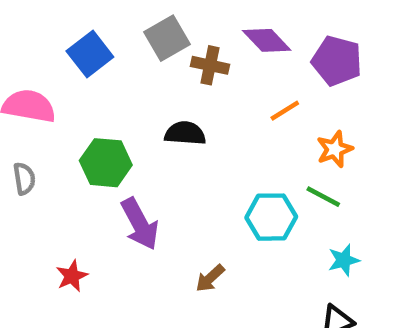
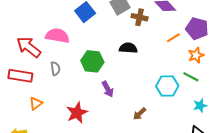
purple pentagon: (337, 61) -> (197, 29), moved
purple arrow: (140, 224) -> (108, 89), size x0.7
red star: (72, 276) -> (77, 113), size x1.5

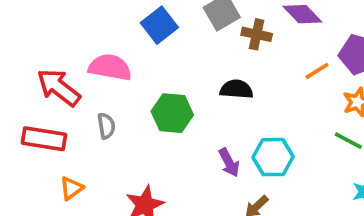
cyan hexagon: (167, 86) -> (273, 157), moved
purple arrow: (108, 89) -> (229, 163), moved

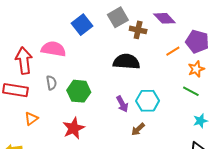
red arrow: (59, 87) -> (24, 61), turned 45
black semicircle: (236, 89) -> (126, 62), size x1.4
green hexagon: (172, 113) -> (79, 91), moved

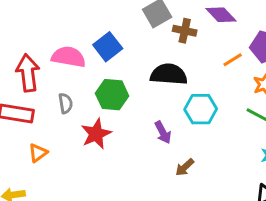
blue square: (82, 25) -> (108, 47), moved
green hexagon: (79, 91) -> (112, 95), moved
cyan hexagon: (148, 101) -> (201, 109), moved
red star: (74, 128) -> (96, 134), moved

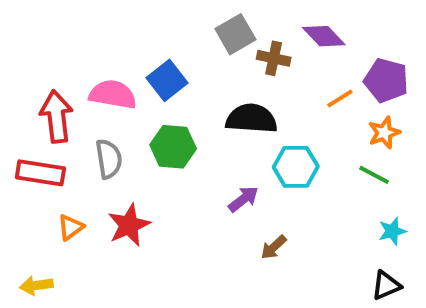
gray semicircle: (66, 103) -> (109, 159), size x1.4
purple arrow: (163, 132) -> (243, 199), turned -100
red star: (96, 134) -> (129, 225), moved

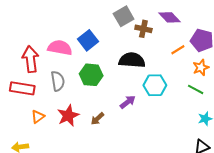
brown arrow: (274, 247) -> (97, 119), moved

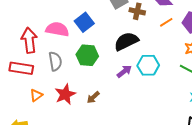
orange line: (178, 50) -> (166, 22), moved
black semicircle: (132, 60) -> (126, 41), turned -30
purple arrow: (128, 102) -> (124, 71), moved

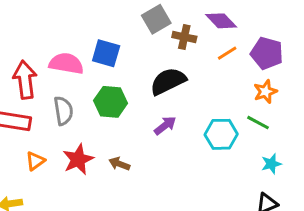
blue square: (84, 22) -> (106, 53), turned -36
cyan hexagon: (148, 65) -> (221, 134), moved
brown arrow: (93, 97) -> (119, 164), turned 64

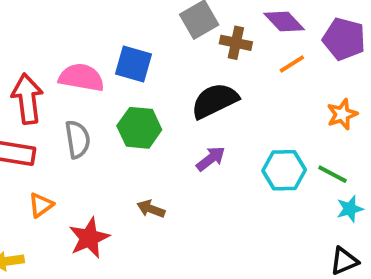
purple pentagon: (267, 53) -> (344, 39), moved
green line: (258, 123) -> (332, 174), moved
red star: (78, 159) -> (89, 238), moved

